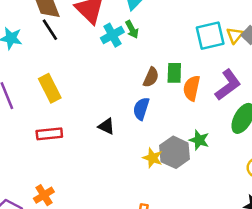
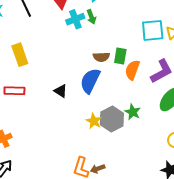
brown semicircle: (151, 77) -> (101, 57), turned 56
blue semicircle: (141, 109) -> (90, 81), size x1.4

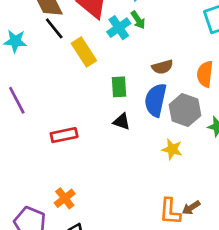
yellow rectangle: (20, 55) -> (84, 52), moved
green rectangle: (120, 56) -> (119, 87), moved
gray hexagon: (112, 119) -> (185, 110), moved

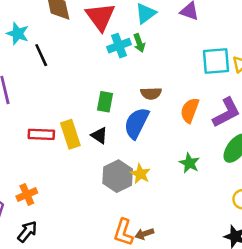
black line: (54, 28) -> (41, 55), moved
yellow rectangle: (84, 52) -> (70, 134), moved
gray hexagon: (185, 110) -> (118, 176), moved

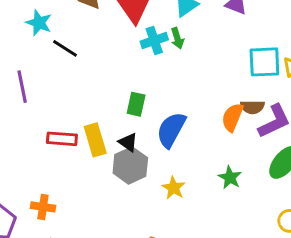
black line: (41, 55) -> (65, 48), turned -35
brown semicircle: (151, 93) -> (252, 107), moved
gray hexagon: (118, 176) -> (130, 165), moved
orange cross: (27, 195) -> (43, 207), turned 30

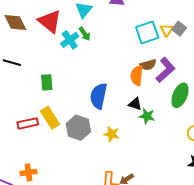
green rectangle: (136, 104) -> (47, 82), moved
black triangle: (128, 142) -> (135, 104), moved

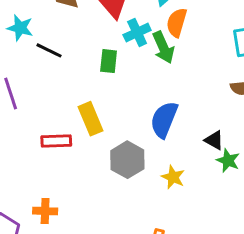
green arrow: (85, 34) -> (163, 47), moved, size x1.5
orange semicircle: (137, 76) -> (177, 23), moved
green rectangle: (47, 82) -> (109, 61), moved
yellow rectangle: (50, 118) -> (90, 119), moved

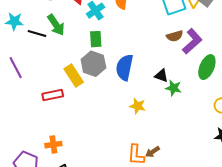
green arrow: (163, 47) -> (56, 25), moved
green rectangle: (109, 61) -> (96, 39), moved
gray hexagon: (127, 160) -> (93, 64), moved

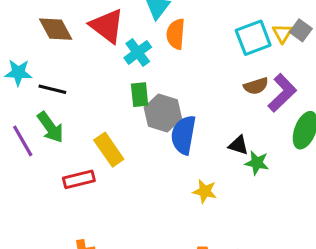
green arrow: (56, 25) -> (50, 127), moved
gray hexagon: (93, 64) -> (163, 113), moved

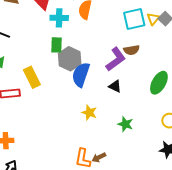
cyan cross: (138, 52) -> (59, 18), turned 30
purple L-shape: (282, 93) -> (116, 59), moved
green star: (257, 163) -> (125, 124), moved

